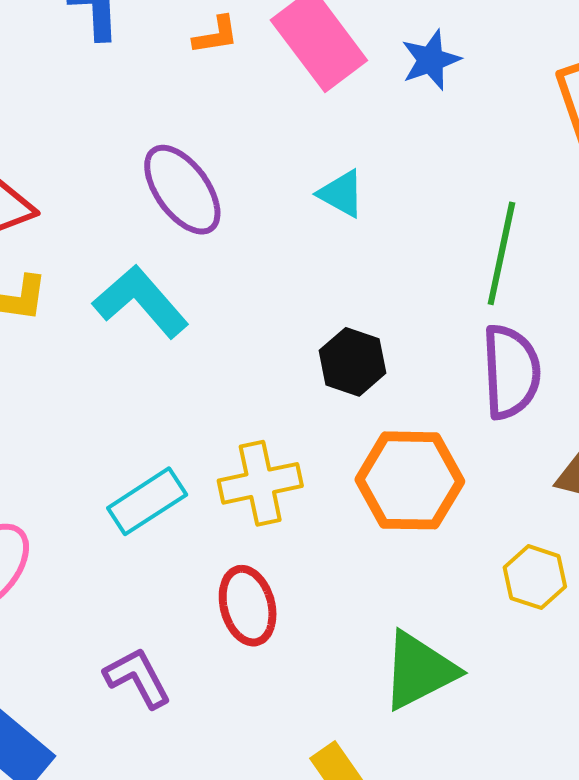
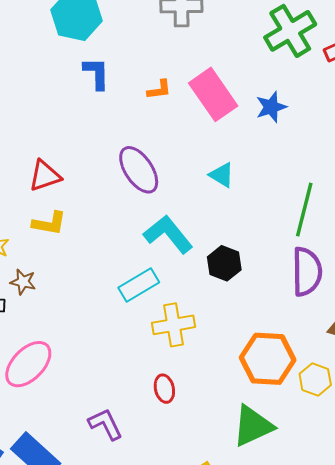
cyan L-shape: (141, 302) -> (168, 234), moved
orange hexagon: (410, 480) -> (268, 359), moved
cyan rectangle: (147, 501) -> (139, 285), moved
red ellipse: (248, 606) -> (164, 389), size x0.7

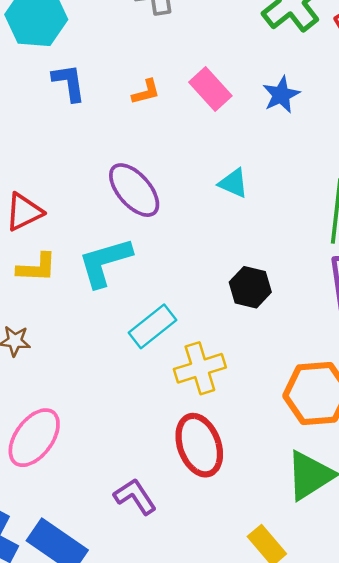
pink rectangle: (213, 94) -> (210, 89), size x0.7
cyan L-shape: (168, 234) -> (105, 262), moved, turned -60
red ellipse: (164, 389) -> (199, 445), size x1.8

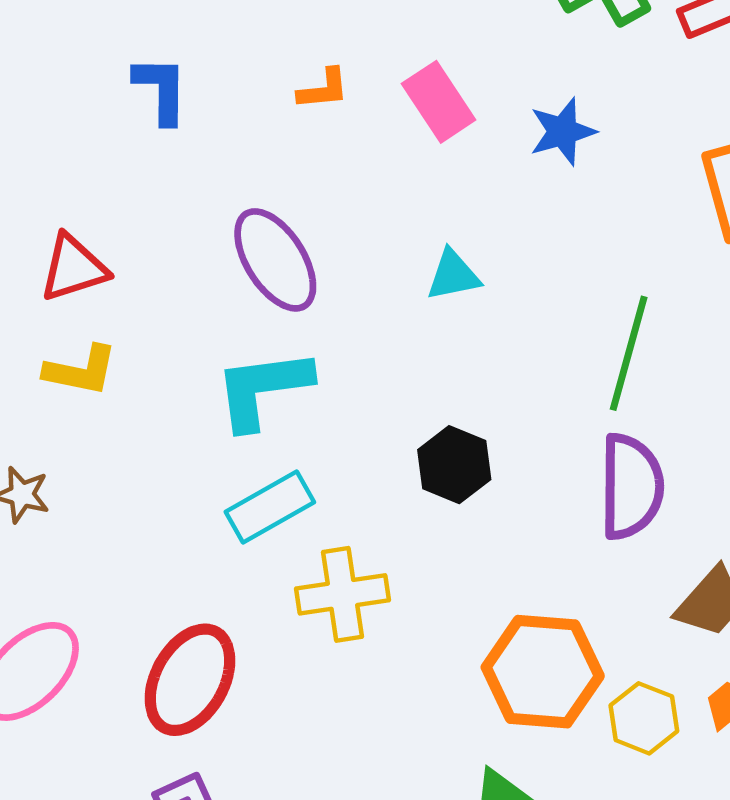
blue L-shape: (69, 83) -> (161, 90), moved
cyan triangle: (233, 183) -> (453, 275), turned -44
cyan L-shape: (105, 262) -> (263, 389), moved
red ellipse: (199, 445) -> (190, 680), moved, turned 40

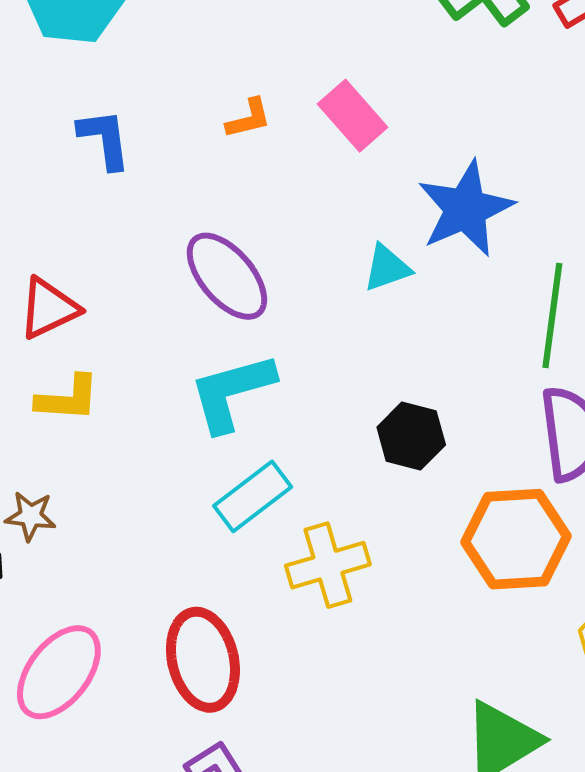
blue star: (563, 132) -> (466, 209), moved, size x1.6
orange hexagon: (543, 672) -> (516, 539), moved
red ellipse: (190, 680) -> (203, 660), turned -34

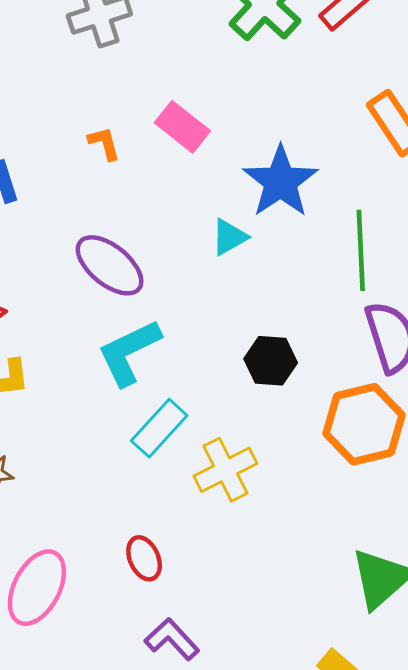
orange L-shape: (249, 119) -> (104, 143), turned -81
red ellipse: (203, 660) -> (144, 558), size x0.6

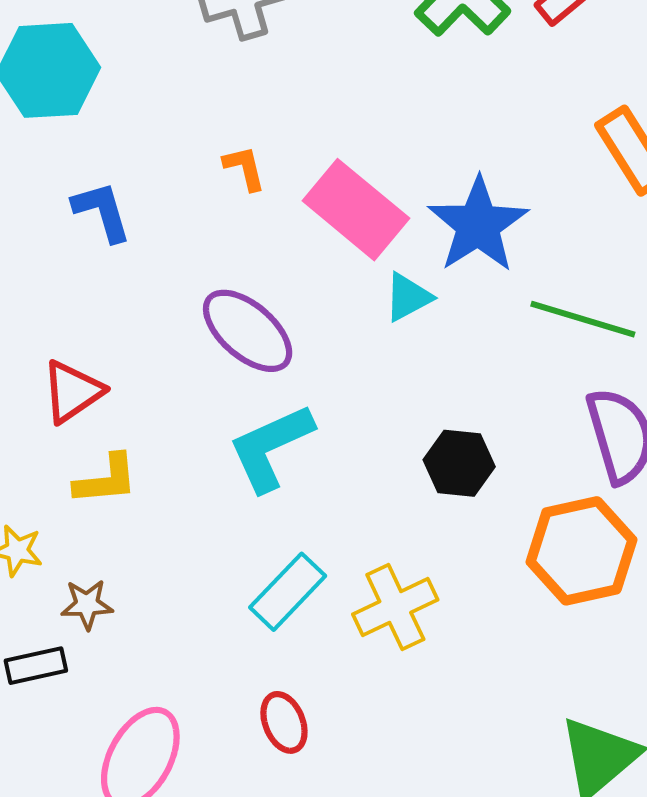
pink rectangle: (182, 127) -> (356, 210), moved, size x1.4
green line: (361, 250) -> (583, 319), turned -72
cyan rectangle: (159, 428) -> (288, 592), moved

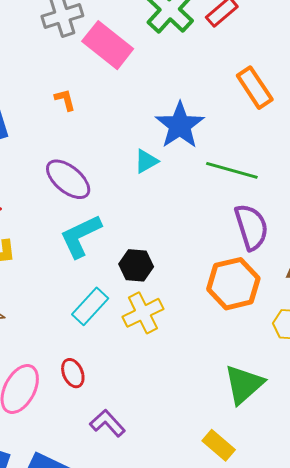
pink rectangle: (356, 210) -> (108, 45), moved
black hexagon: (459, 463) -> (136, 265), moved
red ellipse: (284, 722) -> (73, 373), moved

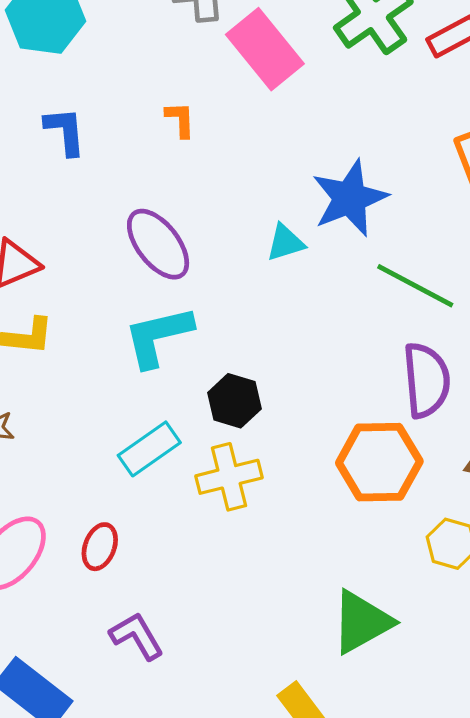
red ellipse: (73, 373) -> (100, 547), turned 32

